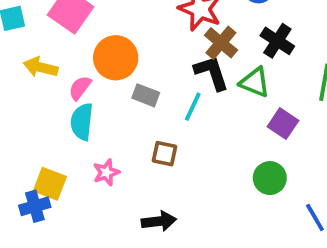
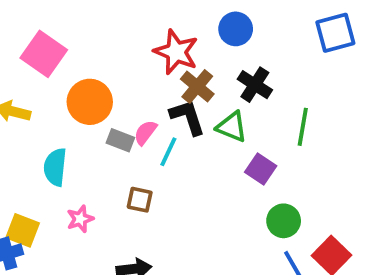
pink semicircle: (80, 88) -> (145, 133), moved
green circle: (270, 178) -> (284, 221), moved

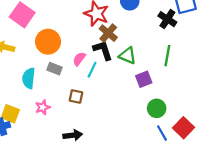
black cross: (255, 85) -> (167, 19), moved
gray rectangle: (120, 140) -> (54, 69), moved
purple square: (261, 169) -> (144, 79), turned 35

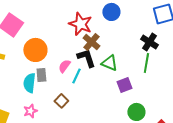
black cross: (167, 19) -> (149, 42), moved
gray rectangle: (54, 69) -> (41, 75), turned 64
cyan semicircle: (29, 78) -> (29, 83), moved
brown square: (76, 97) -> (61, 101), turned 32

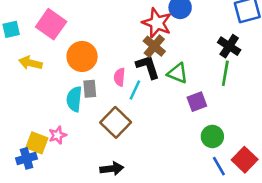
red star: (80, 24) -> (157, 23), moved
pink semicircle: (64, 66) -> (119, 77), turned -32
brown square: (61, 101) -> (116, 122), size x1.6
pink star: (30, 111) -> (58, 135), moved

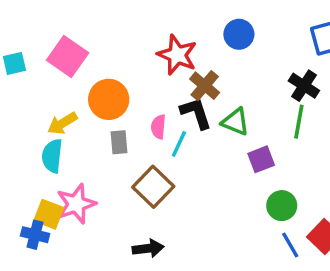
red star: (157, 23) -> (177, 55), moved
yellow arrow: (30, 63) -> (62, 123), moved, turned -45
cyan semicircle: (74, 99) -> (52, 156), moved
pink star: (58, 135) -> (76, 204), size x1.6
blue cross: (27, 158) -> (35, 235), turned 30

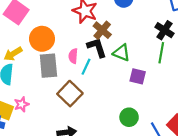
gray rectangle: (119, 142) -> (48, 66), size x1.6
purple square: (261, 159) -> (138, 76), turned 35
pink star: (76, 204) -> (22, 104), size x0.6
green circle: (282, 206) -> (129, 117), moved

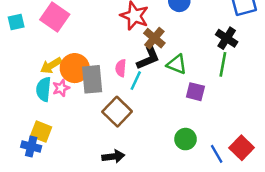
orange circle: (42, 39) -> (75, 68), moved
black L-shape: (97, 47) -> (148, 58), turned 85
pink star: (22, 104) -> (61, 88), moved

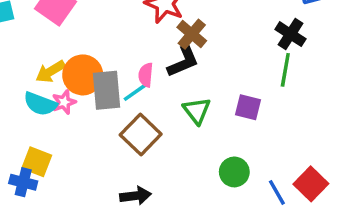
green triangle: (177, 64) -> (197, 111), moved, turned 30
cyan line: (136, 81) -> (136, 92), moved, turned 30
cyan semicircle: (44, 89) -> (40, 104), turned -75

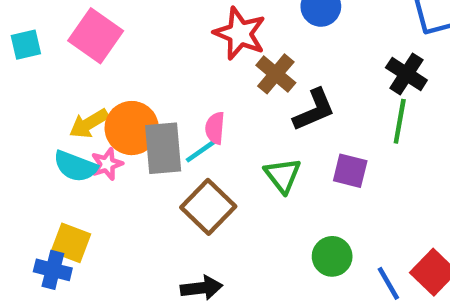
black L-shape: (183, 61) -> (314, 110), moved

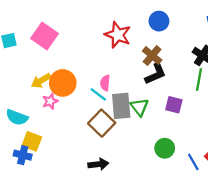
brown cross: (276, 74) -> (152, 55), moved
gray rectangle: (163, 148) -> (121, 106), moved
cyan line: (201, 151) -> (98, 94), turned 72
cyan semicircle: (75, 166) -> (17, 117), moved

